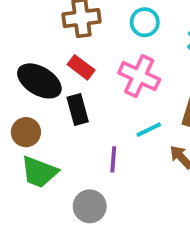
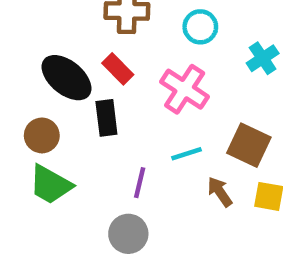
gray circle: (90, 206) -> (128, 234), moved

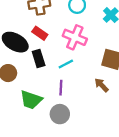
cyan line: (187, 154) -> (66, 64), moved
green trapezoid: (51, 185) -> (31, 100), moved

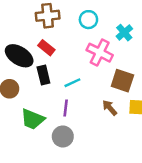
pink cross: (75, 37) -> (100, 53), moved

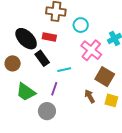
cyan circle: (88, 20) -> (81, 25), moved
red rectangle: (46, 48) -> (49, 37), turned -40
black rectangle: (43, 75) -> (42, 58), turned -35

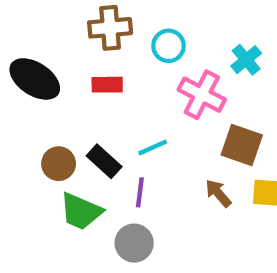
black ellipse: (26, 39) -> (35, 79), moved
black rectangle: (42, 58) -> (104, 161), moved
brown circle: (13, 63) -> (59, 164), moved

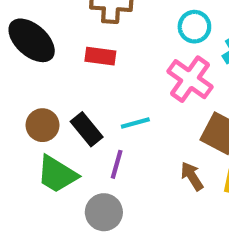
cyan circle: (168, 46) -> (194, 27), moved

